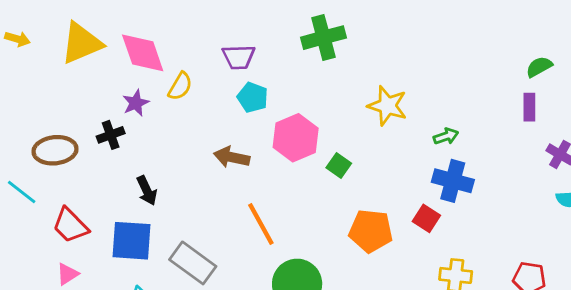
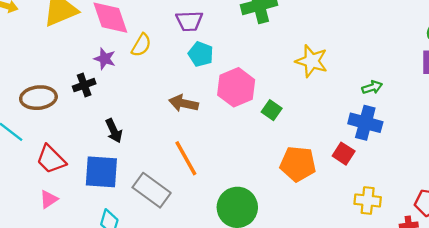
purple star: (136, 103) -> (105, 59), turned -30
green arrow: (446, 136) -> (372, 87), moved
orange line: (261, 224) -> (186, 158), moved

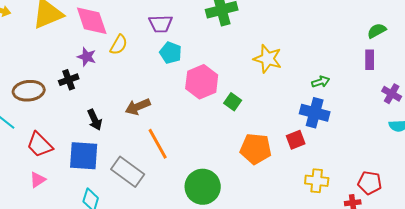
brown arrow: (184, 103) -> (138, 107), moved, turned -35
red square: (344, 154) -> (296, 140), turned 36

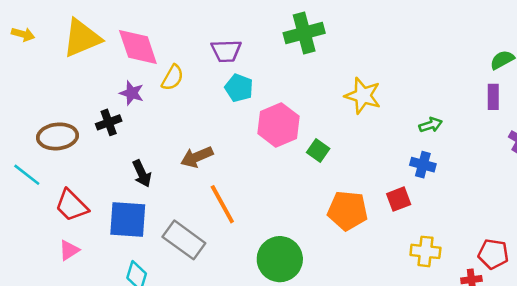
blue cross: (315, 113) -> (423, 165), size x0.7

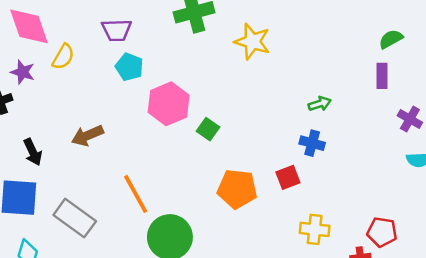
yellow star: (363, 96) -> (252, 42), moved
orange line: (222, 204) -> (136, 194), moved

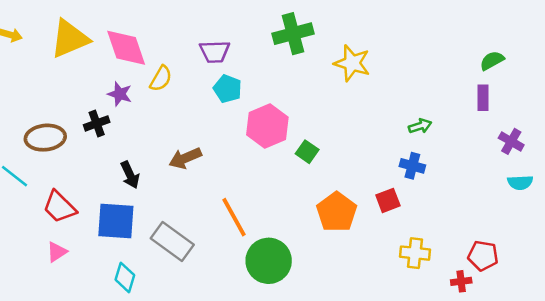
orange pentagon: (237, 189) -> (337, 212), turned 30

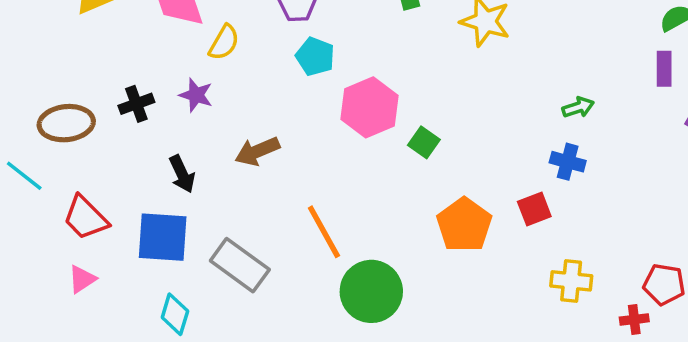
purple star: (120, 94) -> (196, 95), moved

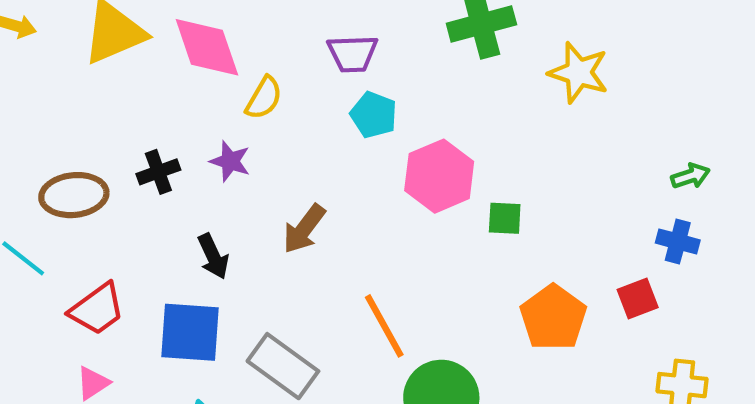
green square: (424, 142) -> (505, 218), turned -32
brown arrow: (257, 151) -> (304, 229), turned -30
red trapezoid: (86, 218) -> (97, 309), turned -81

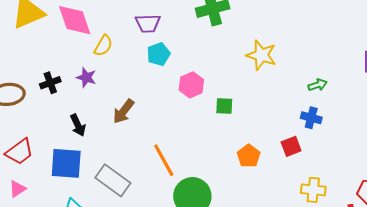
yellow star: (579, 73) -> (261, 55), moved
cyan pentagon: (374, 115) -> (158, 54), turned 30
pink hexagon: (439, 176) -> (191, 85), size x0.7
orange pentagon: (553, 318) -> (249, 156), size x0.7

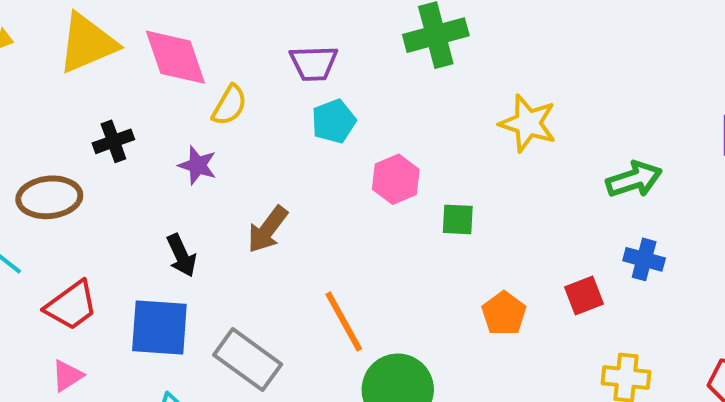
black cross: (50, 83) -> (113, 141), moved
green arrow: (318, 85) -> (634, 179), size x1.5
blue cross: (311, 118) -> (644, 259), moved

